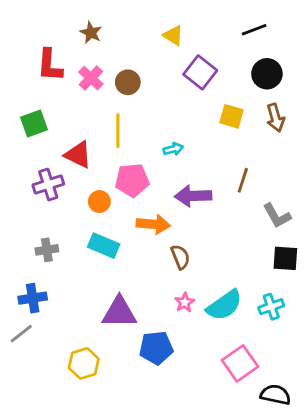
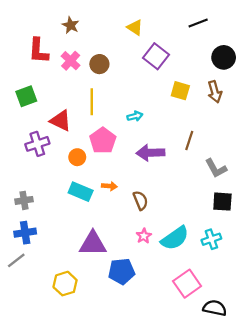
black circle: (267, 74) -> (224, 57), moved
pink pentagon: (132, 180) -> (103, 141), turned -30
orange arrow: (153, 224) -> (109, 186), moved, size x0.6
gray cross: (47, 250) -> (24, 200), moved

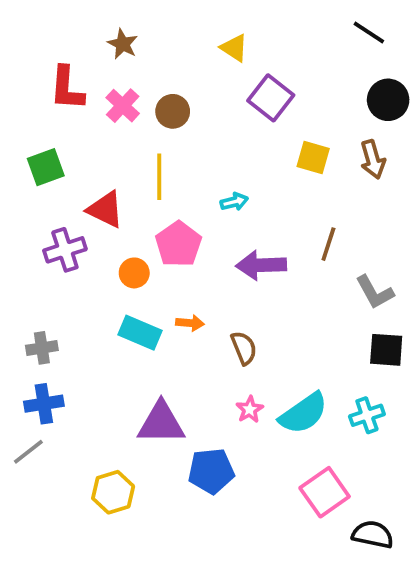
black line: (198, 23) -> (369, 32), moved, turned 54

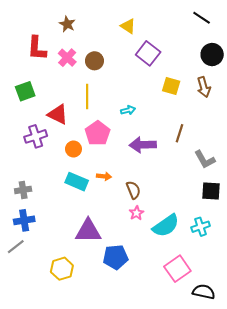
pink star: (250, 409) -> (136, 213), moved

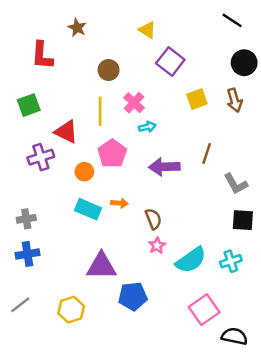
pink cross: (67, 58) -> (134, 103), moved
yellow square: (171, 86) -> (197, 99), turned -36
gray line: (16, 247) -> (20, 305), moved

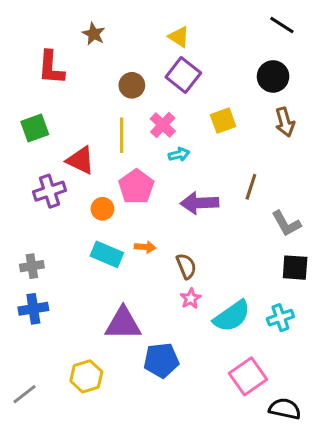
purple square: (170, 62) -> (183, 75), moved
black circle: (244, 63) -> (273, 76), moved
yellow square: (197, 99) -> (223, 121), moved
gray line: (20, 305) -> (25, 394), moved

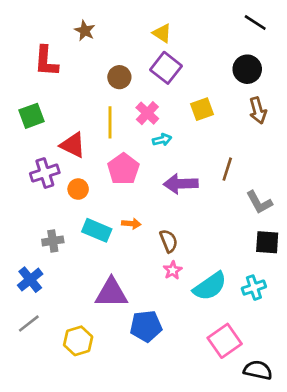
orange circle: (102, 209) -> (78, 189), moved
gray cross: (32, 266) -> (53, 241), moved
blue cross: (33, 309) -> (30, 280), turned -30
gray line: (25, 394) -> (29, 324), moved

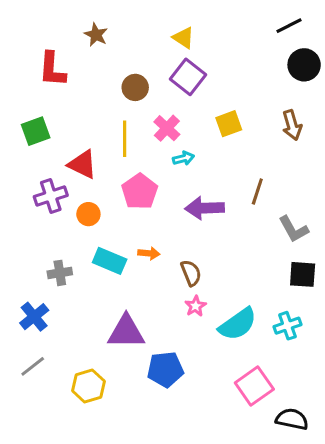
black line: (255, 23) -> (289, 26), turned -60
black circle: (247, 69) -> (304, 65), moved

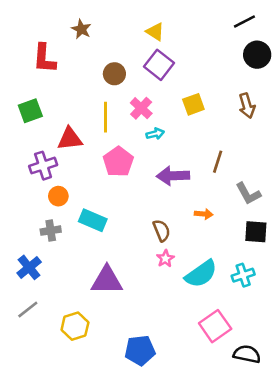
red triangle: (82, 164) -> (70, 139), turned -32
orange circle: (88, 214) -> (58, 196), moved
orange arrow: (149, 253) -> (204, 214), moved
blue pentagon: (165, 369) -> (140, 350), moved

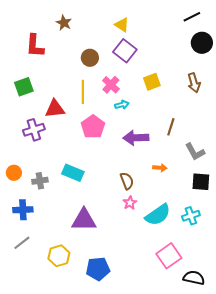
orange circle: (58, 196) -> (14, 173), moved
blue cross: (29, 267) -> (23, 210), turned 36
blue pentagon: (140, 350) -> (98, 269), moved

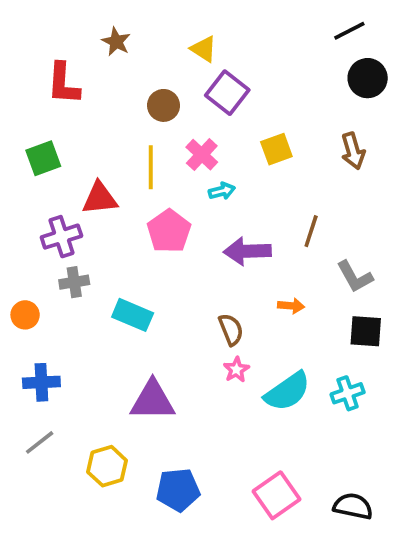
yellow triangle: (122, 25) -> (204, 49), moved
gray cross: (40, 181) -> (74, 282), moved
pink square: (169, 256) -> (276, 495), moved

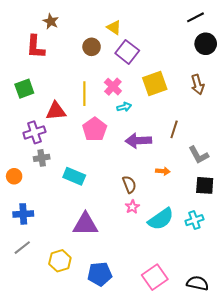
brown star: (116, 42) -> (51, 21), moved
brown circle: (164, 105) -> (92, 47), moved
yellow square: (276, 149) -> (155, 84), size x1.4

